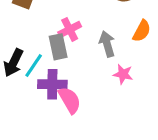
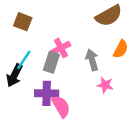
gray rectangle: (58, 47) -> (51, 62), turned 30
cyan line: (34, 66) -> (24, 60), moved

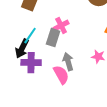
gray arrow: (92, 60) -> (68, 62), moved
purple cross: (47, 93) -> (31, 63), moved

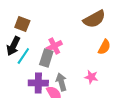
black arrow: (22, 49) -> (13, 46), moved
purple cross: (31, 63) -> (38, 83), moved

